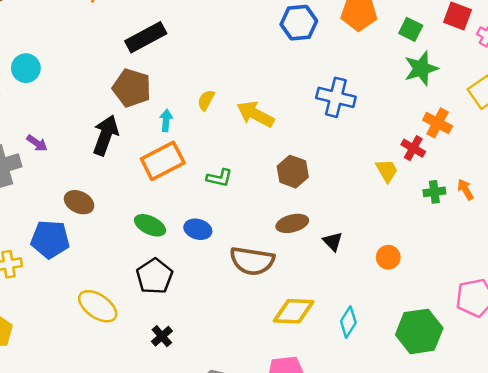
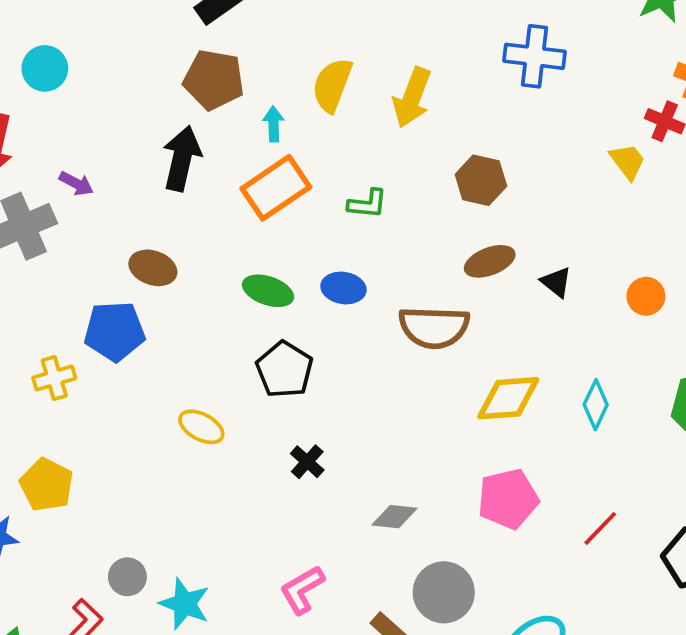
yellow semicircle: (206, 100) -> (332, 85), size x1.6
yellow arrow: (255, 114) -> (412, 98), turned -90
yellow ellipse: (98, 306) -> (201, 427), size x0.7

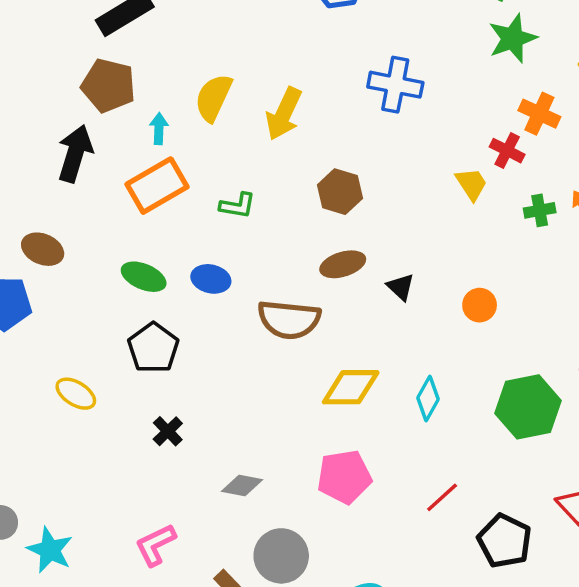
red line: (600, 528) -> (442, 497), moved

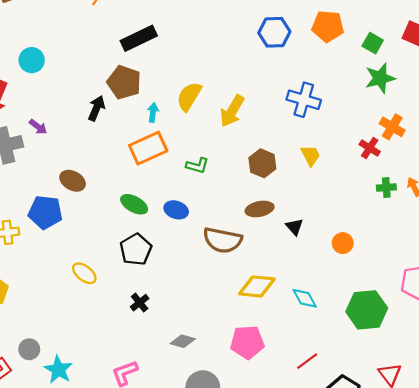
black arrow: (75, 153) -> (96, 108), moved, size x0.7
yellow trapezoid: (471, 184) -> (311, 155), moved
cyan diamond: (428, 398) -> (305, 298), turned -64

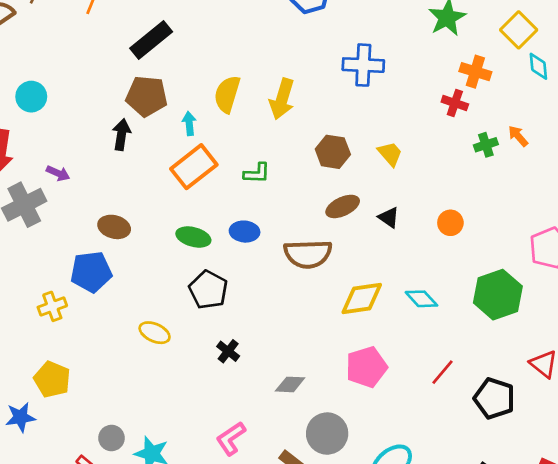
yellow trapezoid: (311, 155) -> (390, 154), moved

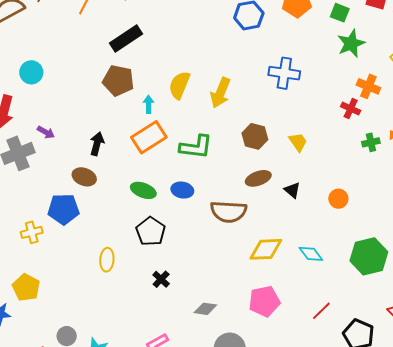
black arrow: (121, 135) -> (97, 144), moved
green L-shape: (257, 173) -> (196, 147), size x1.6
yellow ellipse: (155, 333) -> (107, 260), turned 65

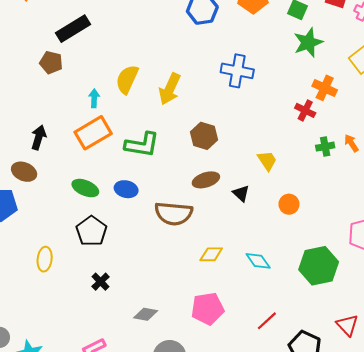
brown pentagon: (118, 81) -> (51, 63), moved, size x0.7
yellow trapezoid: (298, 142) -> (267, 161), moved
yellow diamond: (266, 249) -> (211, 254), size x0.7

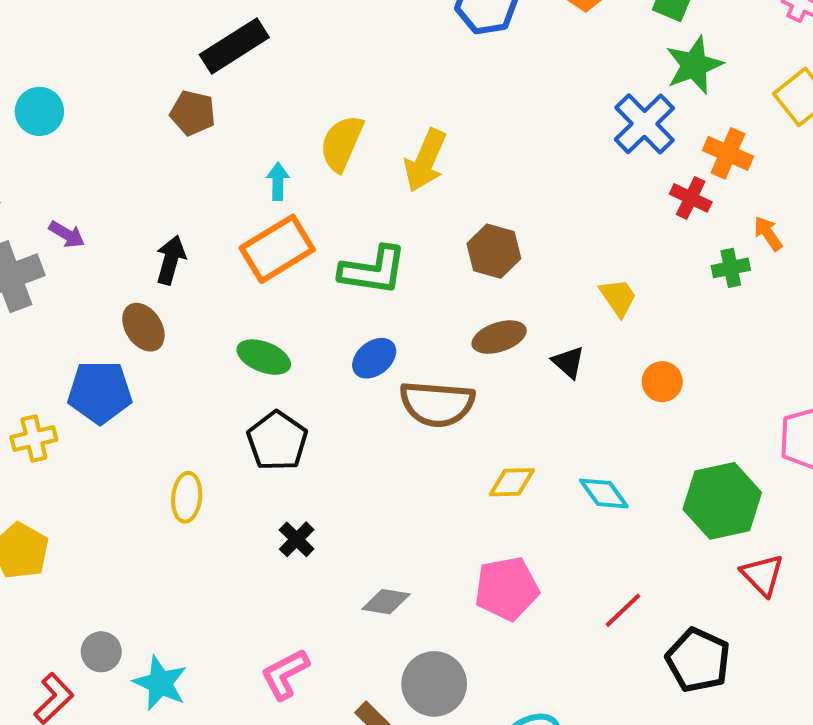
blue cross: (237, 71) -> (644, 124), moved, turned 36
orange arrow: (351, 143) -> (768, 234), moved
brown ellipse: (24, 172) -> (143, 327), turned 35
blue ellipse: (126, 189) -> (374, 358), moved, turned -50
red triangle: (347, 325) -> (762, 575), moved

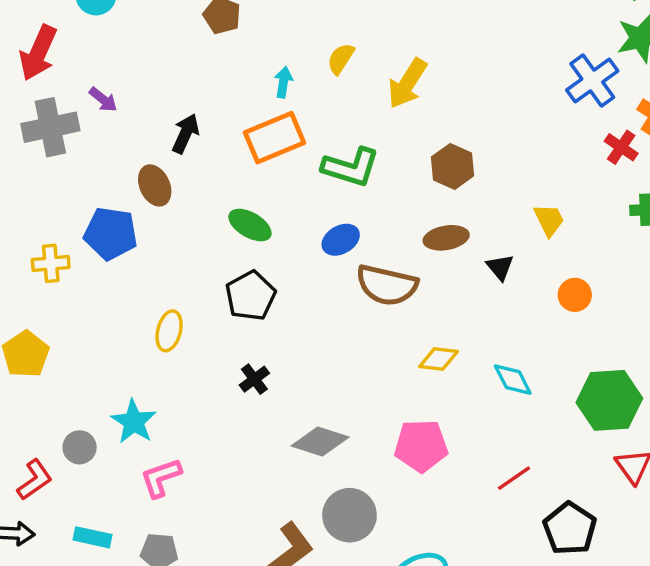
yellow semicircle: (342, 143) -> (341, 59), size x0.7
gray diamond: (386, 602) -> (320, 441), size x1.4
pink L-shape: (285, 674) -> (161, 478), moved
cyan star: (160, 683) -> (134, 422), moved

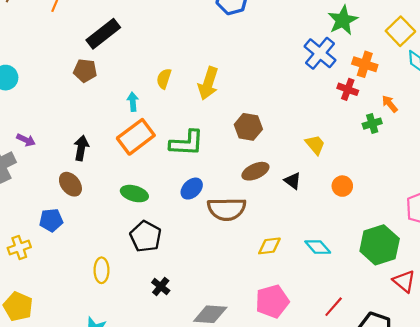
blue pentagon: (111, 233) -> (51, 220), size x0.7

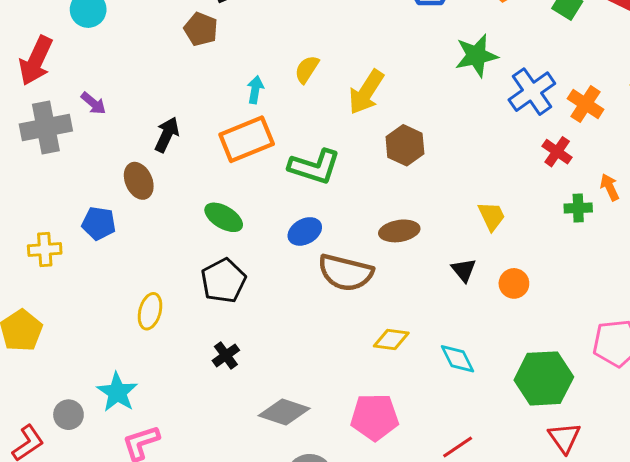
green star: (343, 20) -> (476, 56), moved
orange cross: (365, 64) -> (586, 104), moved
brown hexagon: (248, 127) -> (405, 145), moved
black triangle: (293, 181) -> (464, 270), moved

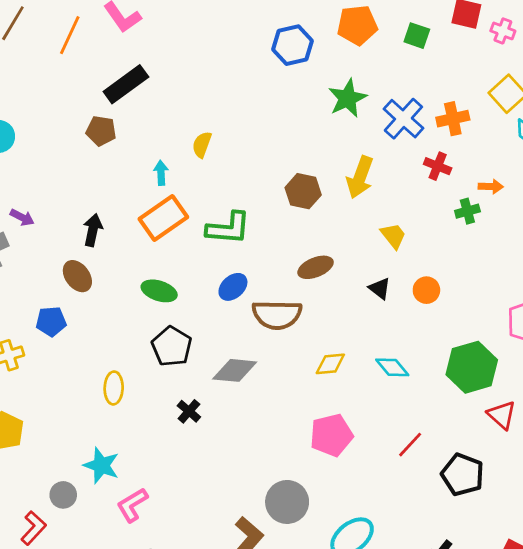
yellow arrow: (366, 92) -> (360, 177), moved
orange cross: (586, 104) -> (453, 119), turned -32
orange arrow: (610, 187) -> (491, 187), turned 130
gray diamond: (284, 412) -> (235, 370), moved

